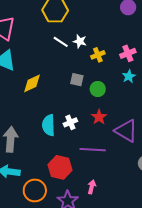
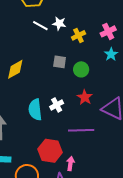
pink arrow: (92, 187) -> (70, 163), moved

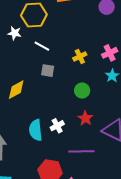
white star: (59, 23) -> (15, 33), moved
gray square: (60, 62) -> (48, 71), moved

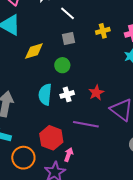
gray square: (48, 71) -> (68, 38), turned -32
green circle: (82, 91) -> (62, 65), moved

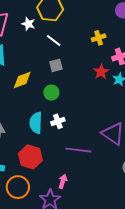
yellow cross: (103, 31) -> (99, 38), moved
red star: (96, 93) -> (101, 72), moved
red hexagon: (51, 138) -> (30, 157), moved

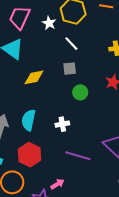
green circle: (51, 93) -> (80, 92), moved
cyan semicircle: (36, 123) -> (29, 120), moved
pink arrow: (63, 181) -> (57, 184), turned 32

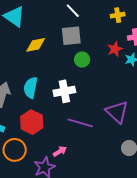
gray square: (70, 69) -> (71, 36), size x1.5
white cross: (62, 124) -> (64, 91), size x1.5

